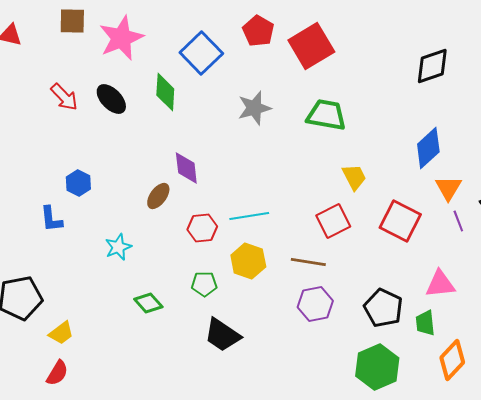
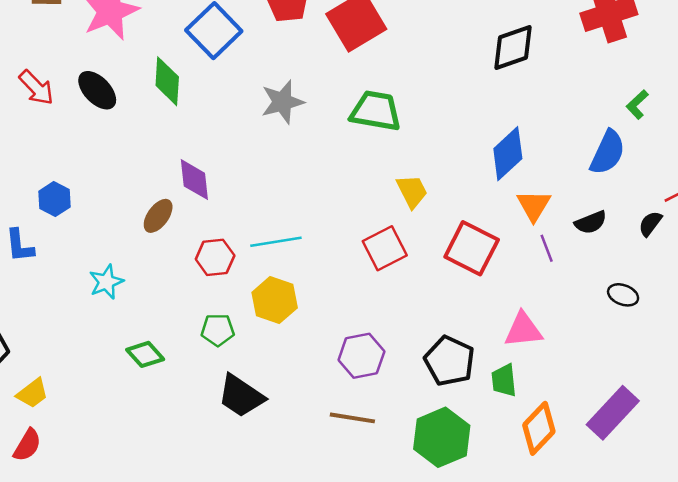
brown line: (308, 262) -> (352, 418), moved

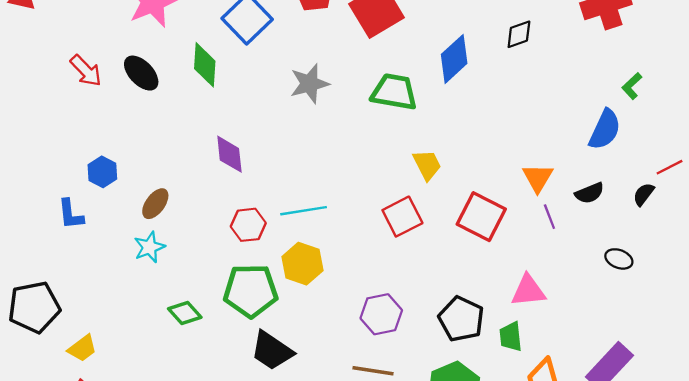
black diamond: (513, 47) -> (519, 34), size x0.7
blue diamond: (508, 154) -> (454, 59), moved
brown ellipse: (158, 216) -> (155, 204), moved
green pentagon: (218, 330) -> (251, 291), size x1.8

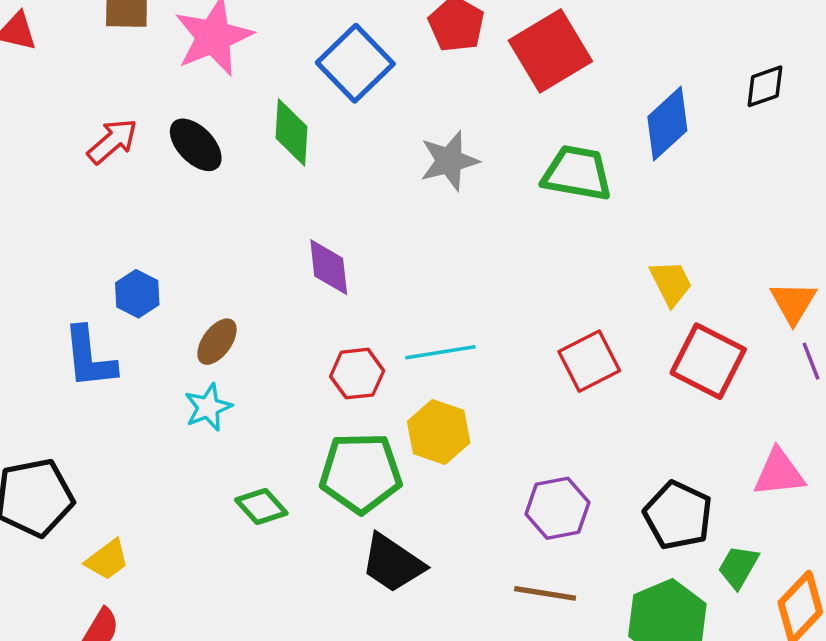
red arrow: (86, 71) -> (112, 141), turned -87
yellow trapezoid: (427, 165) -> (671, 283), moved
blue L-shape: (71, 214) -> (89, 358), size x1.4
green trapezoid: (511, 337) -> (738, 567), moved, turned 36

